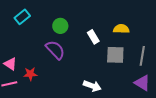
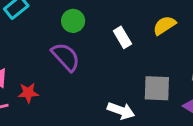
yellow semicircle: (121, 29) -> (164, 25), turned -35
gray square: (115, 55) -> (157, 88), moved

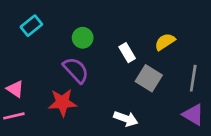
gray square: (157, 88) -> (149, 78), moved, turned 30
red star: (28, 93) -> (62, 102), moved, size x1.5

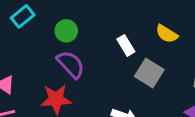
green circle: (83, 38) -> (66, 31), moved
yellow semicircle: (165, 42) -> (167, 34), turned -115

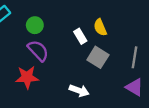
yellow semicircle: (167, 34) -> (100, 27), moved, turned 35

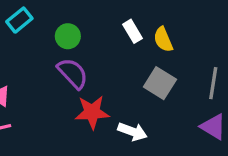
white rectangle: (80, 36) -> (132, 31), moved
red star: (27, 77) -> (92, 112), moved

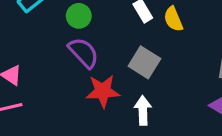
gray square: (160, 83) -> (144, 62), moved
white arrow: (132, 132) -> (143, 110), turned -112

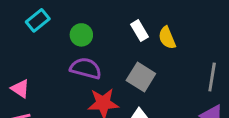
purple semicircle: (84, 53) -> (86, 68), turned -32

